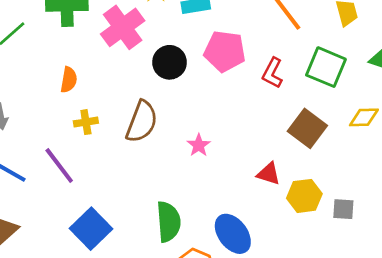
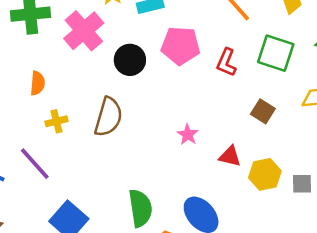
brown square: (307, 128) -> (263, 111), size x0.7
pink star: (199, 145) -> (188, 135), moved

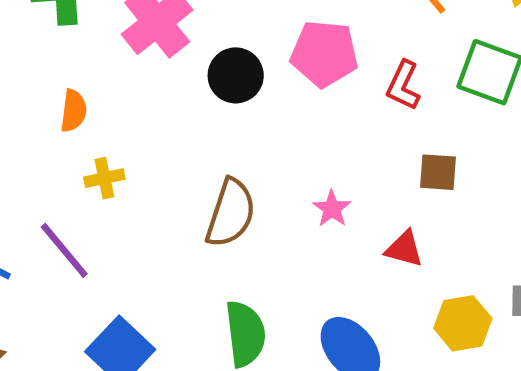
brown square: (263, 111) -> (438, 172), moved, turned -30
brown semicircle: (108, 117) -> (231, 213), moved
yellow hexagon: (265, 174) -> (463, 323), moved

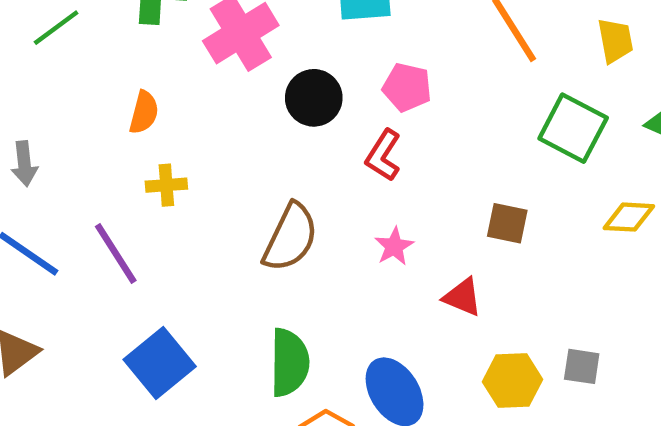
pink pentagon: (324, 54) -> (407, 87), size x0.7
red L-shape: (403, 85) -> (383, 155), moved

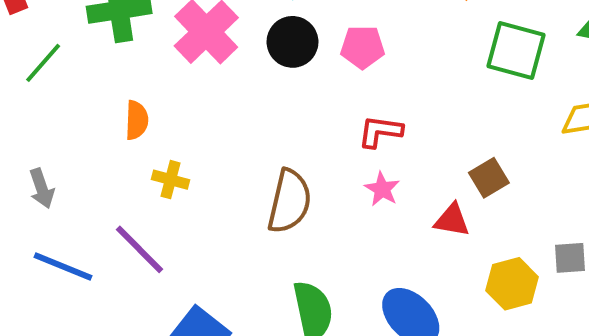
black circle: (314, 98) -> (292, 42), moved
red L-shape: (383, 155) -> (380, 131), moved, turned 78
yellow cross: (166, 185) -> (170, 180), turned 32
brown square: (507, 223) -> (489, 178), moved, turned -30

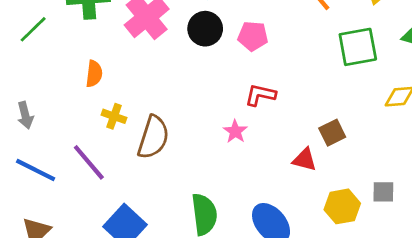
green square: (516, 51) -> (358, 47), turned -30
pink star: (382, 189) -> (235, 131), moved
brown semicircle: (289, 201) -> (153, 137), moved

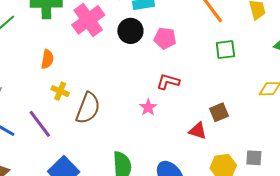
green square: (358, 47) -> (225, 50), moved, size x0.7

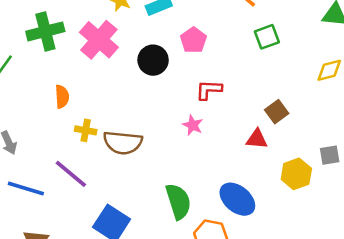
black circle: (130, 31) -> (153, 60), moved
pink pentagon: (165, 38) -> (193, 40), turned -30
brown semicircle: (88, 108) -> (123, 143), turned 88

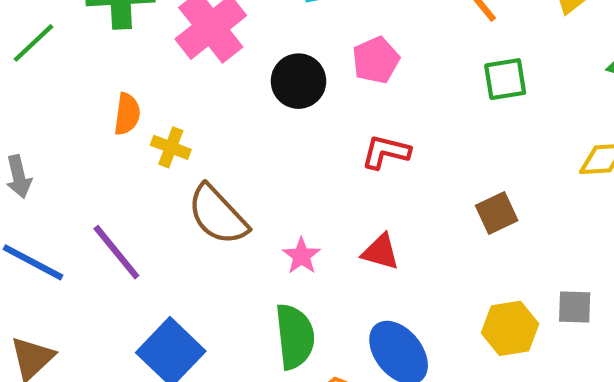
pink star: (193, 125) -> (302, 256), moved
yellow cross: (86, 130) -> (171, 147), moved
red triangle: (257, 139) -> (380, 252), moved
brown semicircle: (123, 143) -> (218, 215), turned 30

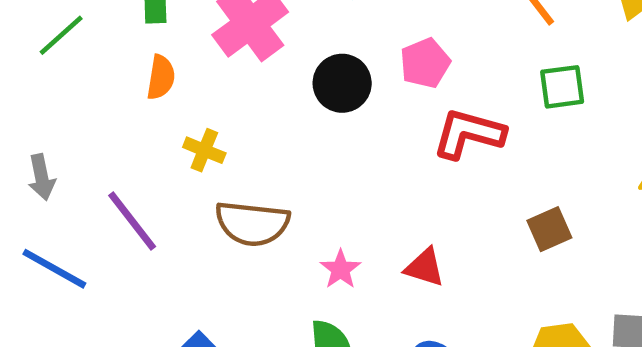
orange semicircle: (127, 114) -> (161, 77), moved
red L-shape: (386, 152) -> (469, 134), moved, size x1.4
brown semicircle: (218, 215) -> (252, 223), turned -42
purple line: (116, 252) -> (132, 221), moved

